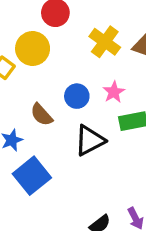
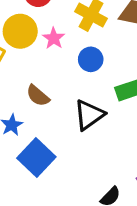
pink star: (114, 92) -> (54, 38), moved
blue circle: (77, 96) -> (91, 59), moved

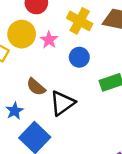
black triangle: (89, 115) -> (62, 103), moved

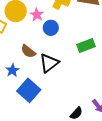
blue circle: (79, 57) -> (51, 28), moved

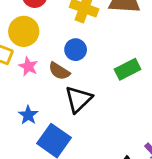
pink star: (37, 15) -> (28, 66), moved
brown semicircle: (28, 51) -> (59, 71), moved

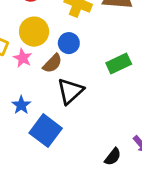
yellow circle: (24, 31) -> (34, 32), moved
brown semicircle: (59, 71) -> (52, 63), turned -80

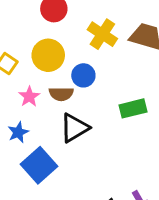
pink star: (23, 58) -> (29, 97), moved
brown semicircle: (52, 63) -> (61, 94), turned 35

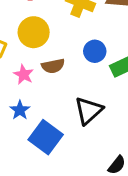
blue circle: (83, 75) -> (95, 51), moved
black triangle: (74, 128) -> (89, 111), moved

